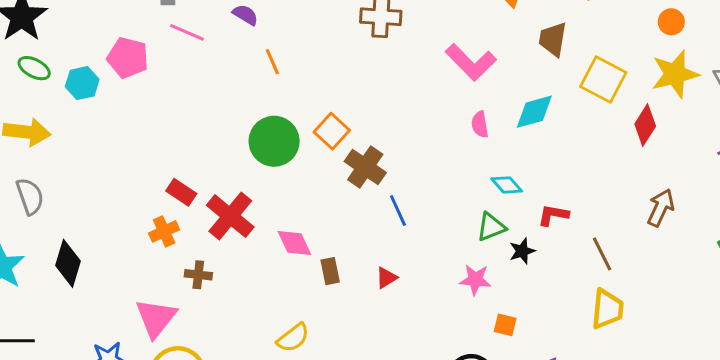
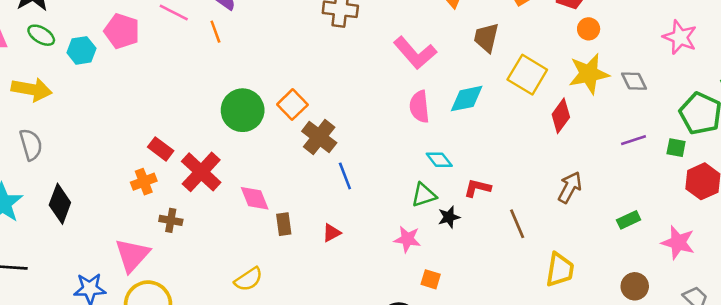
orange line: (272, 62) -> (215, 32), moved
pink semicircle: (480, 124) -> (419, 107), size x1.4
yellow trapezoid: (607, 309) -> (560, 270), moved

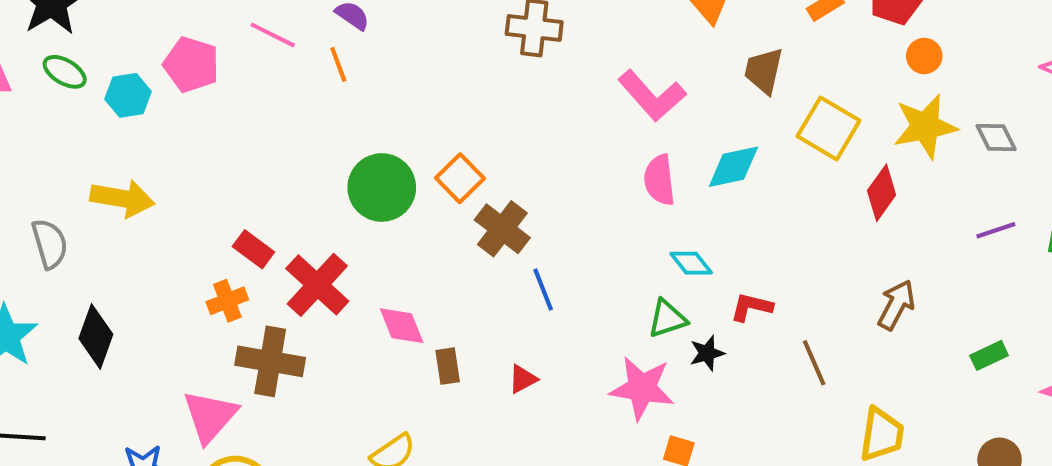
yellow arrow: (32, 89) -> (122, 198), moved
brown cross: (171, 220) -> (270, 361), size x1.8
pink star: (407, 239) -> (642, 388), size x1.5

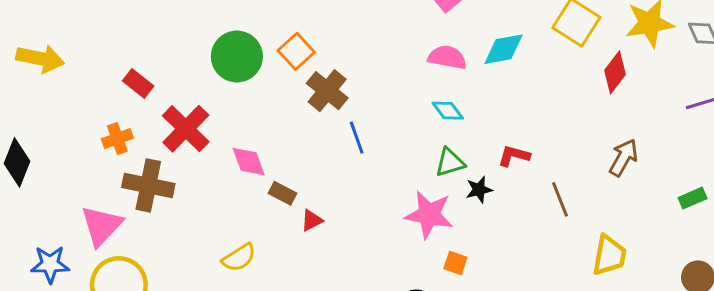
pink semicircle: (659, 180) -> (447, 57), turned 105
red rectangle: (253, 249) -> (138, 83), moved
cyan diamond: (691, 263) -> (448, 111), moved
brown rectangle: (448, 366) -> (282, 193), turned -56
red triangle: (523, 379) -> (312, 220), moved

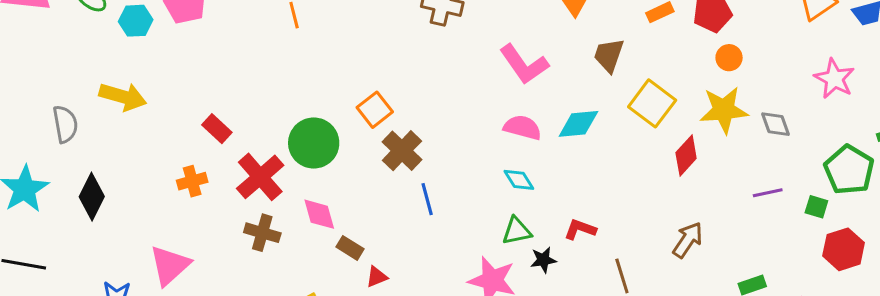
green circle: (237, 57) -> (314, 143), moved
brown cross: (148, 185) -> (262, 233), moved, size x0.7

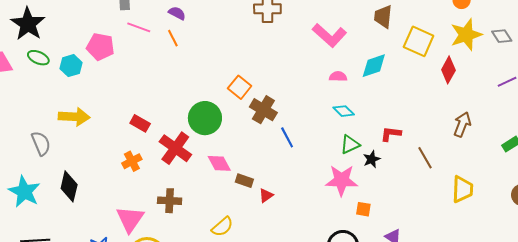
pink semicircle: (522, 128) -> (338, 76), size x0.7
brown cross: (262, 233) -> (170, 201), moved

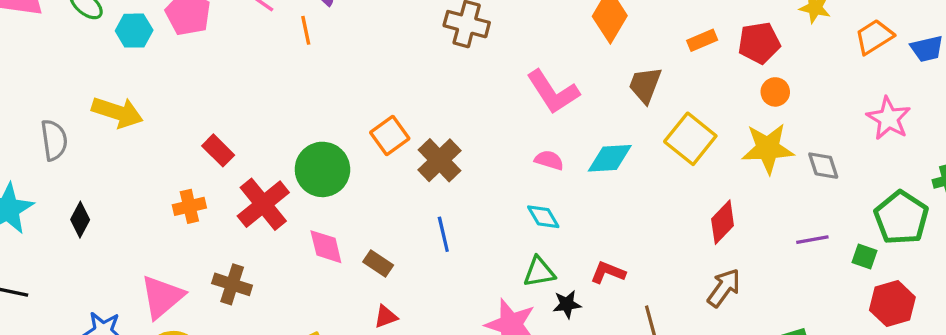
red diamond: (448, 70) -> (723, 222), moved
brown cross: (263, 110) -> (440, 160), moved
brown rectangle: (244, 181) -> (378, 263), moved
black diamond: (69, 186) -> (80, 220), size x0.7

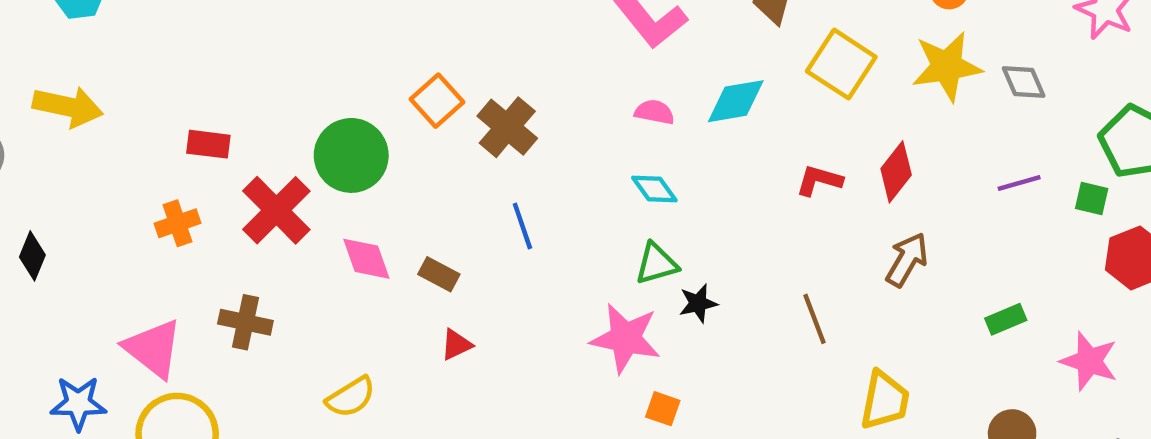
red rectangle: (218, 150) -> (208, 144), turned -32
red L-shape: (608, 272) -> (819, 180), moved
pink triangle: (162, 297) -> (153, 348), turned -36

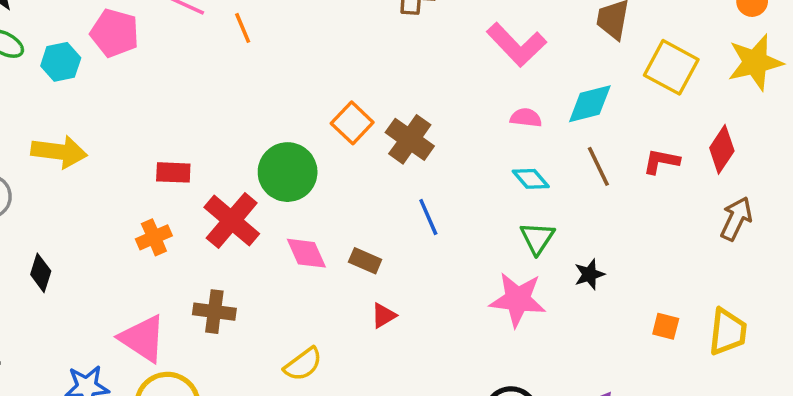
green triangle: (656, 264) -> (537, 238), turned -36
black star: (698, 303) -> (589, 274), moved
brown line: (815, 319) -> (598, 166), moved
orange square: (663, 409) -> (666, 326), moved

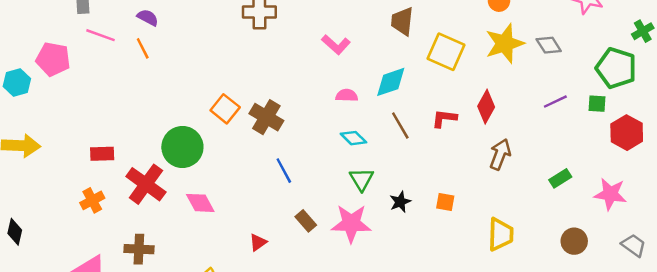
pink L-shape: (516, 45) -> (336, 45), size x0.7
brown rectangle: (365, 261) -> (306, 221), moved, turned 30
orange square: (666, 326) -> (445, 202), moved

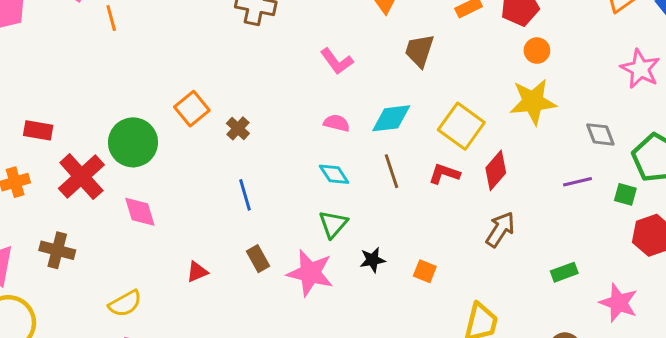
gray diamond: (549, 45) -> (600, 134), moved
yellow square: (446, 52) -> (461, 126), moved
brown cross: (266, 117) -> (238, 128), size x0.6

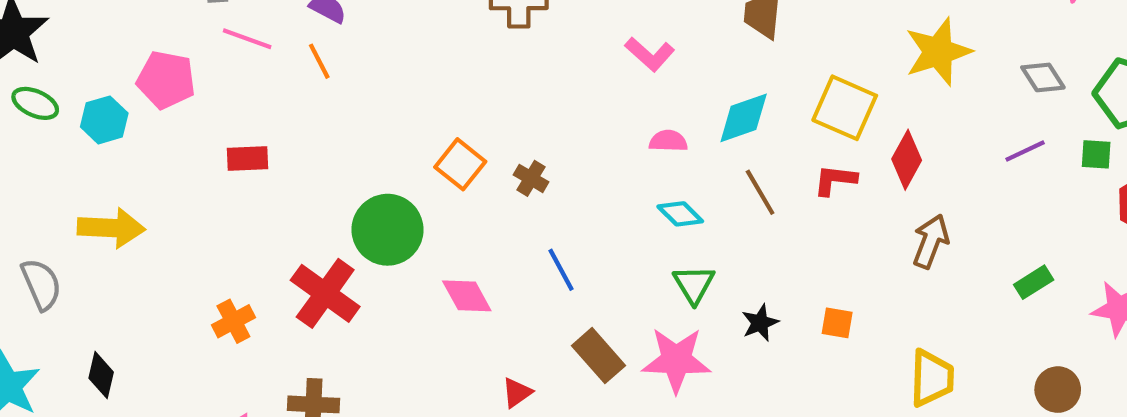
red rectangle: (38, 130) -> (247, 158), moved
pink diamond: (140, 212) -> (467, 296), moved
brown rectangle: (258, 259) -> (599, 356), size x1.4

